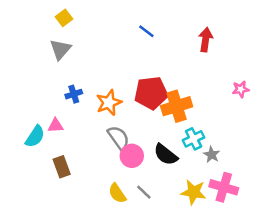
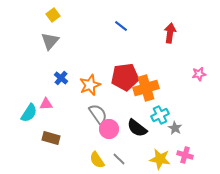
blue cross: (74, 94) -> (61, 78), turned -32
brown rectangle: (62, 167) -> (51, 138), turned -54
pink cross: (224, 187) -> (185, 155), size x0.7

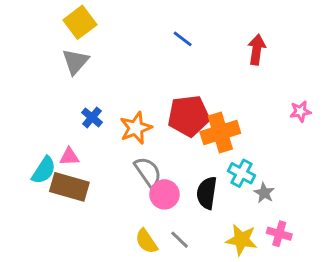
yellow square: (53, 15) -> (80, 22), size x1.5
cyan cross: (160, 115) -> (241, 173), turned -36
black semicircle: (137, 128) -> (207, 193), turned 60
brown rectangle: (51, 138) -> (69, 187), moved, size x1.4

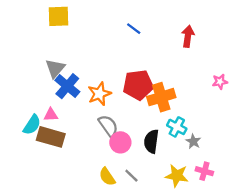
yellow square: (80, 22) -> (58, 16), turned 35
gray triangle: (75, 62) -> (55, 68), moved
blue cross: (92, 117) -> (67, 86), size x1.6

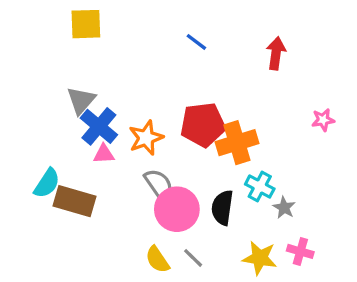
pink triangle: (51, 115) -> (104, 154), moved
pink circle: (120, 142) -> (177, 209), size x1.4

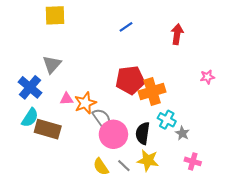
blue line: (196, 42) -> (126, 27), turned -72
blue cross: (99, 126) -> (30, 87), moved
orange star: (146, 138) -> (85, 103), moved
yellow star: (260, 258) -> (148, 160), moved

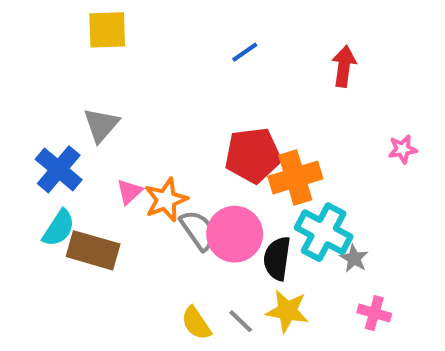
pink triangle: (67, 99) -> (129, 192), turned -40
cyan cross: (167, 120) -> (324, 232), size x1.5
pink circle: (113, 134) -> (235, 234), moved

